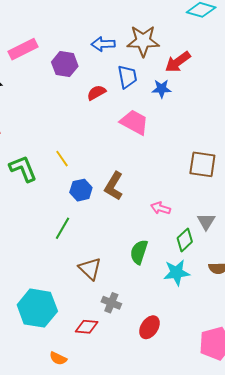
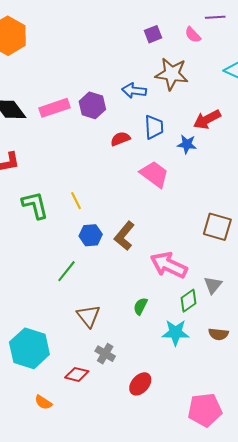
brown star: (143, 41) -> (172, 74), moved
pink rectangle: (23, 49) -> (55, 108), moved
pink arrow: (161, 208) -> (169, 265), size x1.8
green semicircle: (139, 252) -> (140, 306), size x0.7

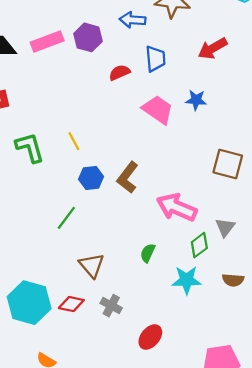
blue star: (187, 144) -> (196, 100), moved
red diamond: (77, 374) -> (71, 304), moved

